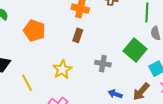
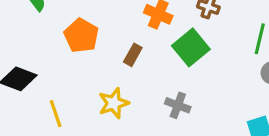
brown rectangle: (78, 35) -> (133, 55), moved
green square: (135, 50) -> (191, 47), moved

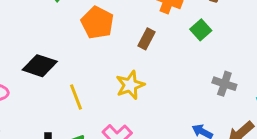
green square: (191, 47) -> (201, 30), size x0.6
gray cross: (178, 105) -> (224, 84), moved

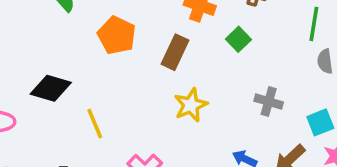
brown rectangle: (146, 39) -> (175, 52), size x1.4
yellow star: (130, 85) -> (191, 105), moved

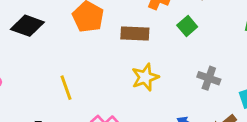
brown rectangle: (175, 52) -> (135, 33), turned 64
black diamond: (51, 88) -> (27, 26), moved

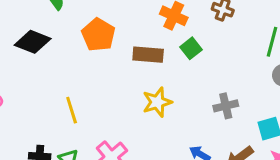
green square: (187, 26) -> (191, 48), moved
gray cross: (209, 78) -> (226, 106), turned -35

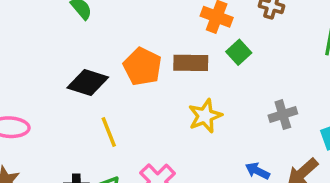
orange pentagon: (98, 35) -> (142, 66), moved
black diamond: (33, 42) -> (88, 83), moved

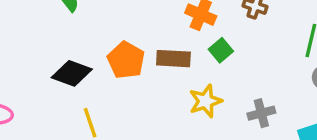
yellow star: (205, 116) -> (206, 101), moved

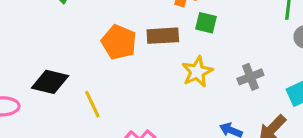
green square: (221, 50) -> (206, 23), turned -30
black diamond: (72, 73) -> (50, 82), moved

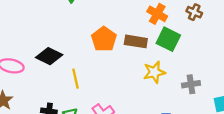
green square: (206, 23) -> (168, 39), size x1.5

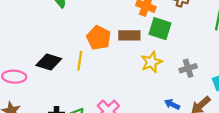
yellow line: (75, 79) -> (80, 61), moved, turned 30

